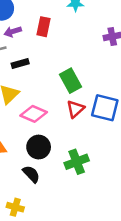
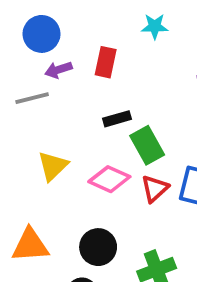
black rectangle: (20, 64) -> (117, 119), moved
pink diamond: (34, 114) -> (109, 179), moved

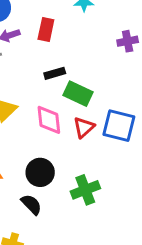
green rectangle: (147, 145) -> (78, 94), turned -36
pink diamond: (109, 179) -> (49, 120), turned 60

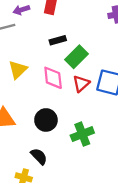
green rectangle: (78, 94) -> (76, 57), turned -70
black semicircle: (31, 204) -> (39, 156), moved

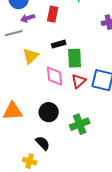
green rectangle: (76, 57) -> (75, 58), turned -48
yellow triangle: (18, 70) -> (31, 56), moved

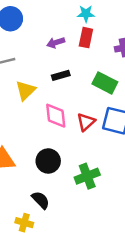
red rectangle: (53, 14) -> (86, 38), moved
purple arrow: (28, 18) -> (56, 43), moved
green rectangle: (75, 58) -> (105, 83), moved, turned -60

